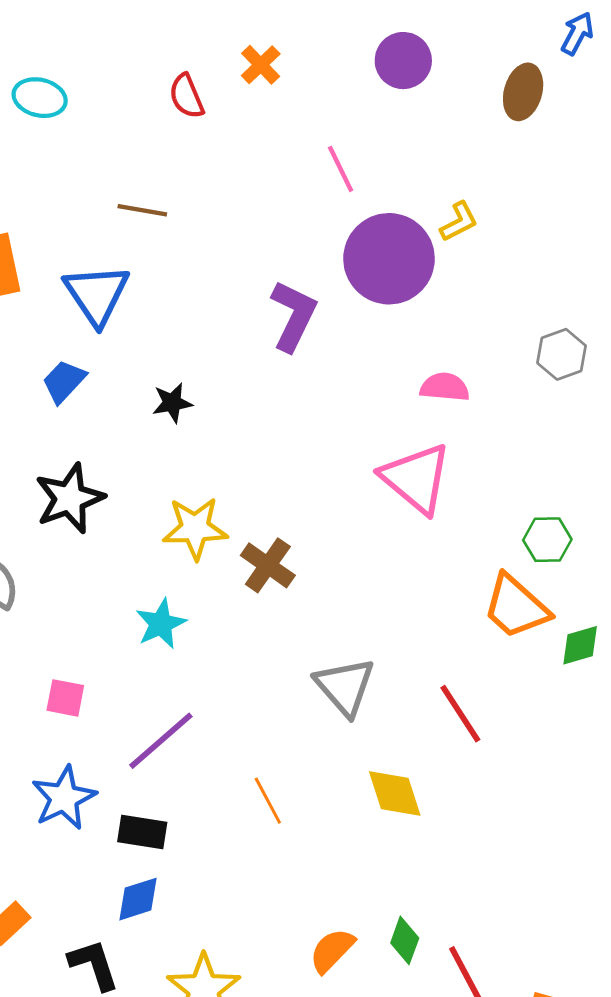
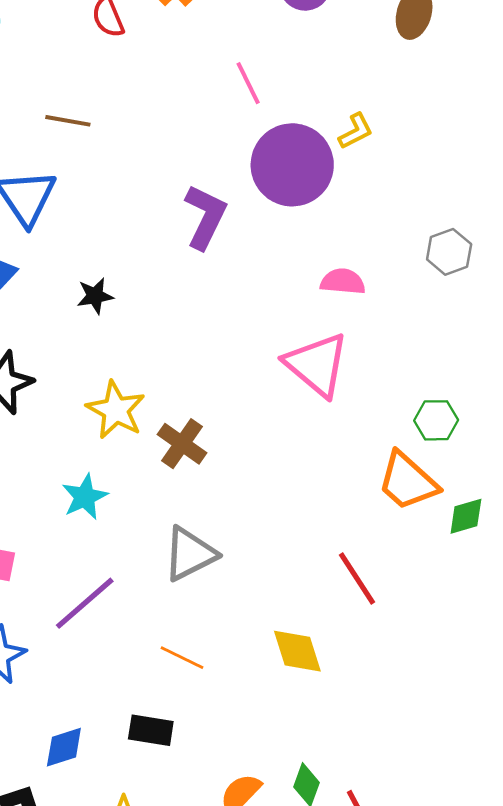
yellow star: (195, 528) -> (116, 410), turned 30
gray triangle: (345, 687) -> (190, 554), moved, turned 44
orange line: (268, 801) -> (182, 658), turned -36
black rectangle: (142, 832) -> (151, 730), moved

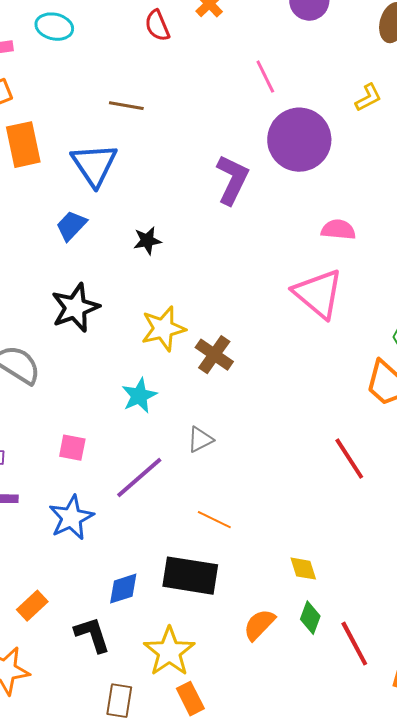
yellow L-shape: (356, 131) -> (368, 98), moved
yellow star: (116, 410) -> (163, 329), turned 30
gray triangle: (190, 554) -> (200, 440), moved, size x0.6
yellow diamond: (297, 651) -> (303, 569), moved, size x0.7
black rectangle: (151, 730) -> (190, 576), size x1.6

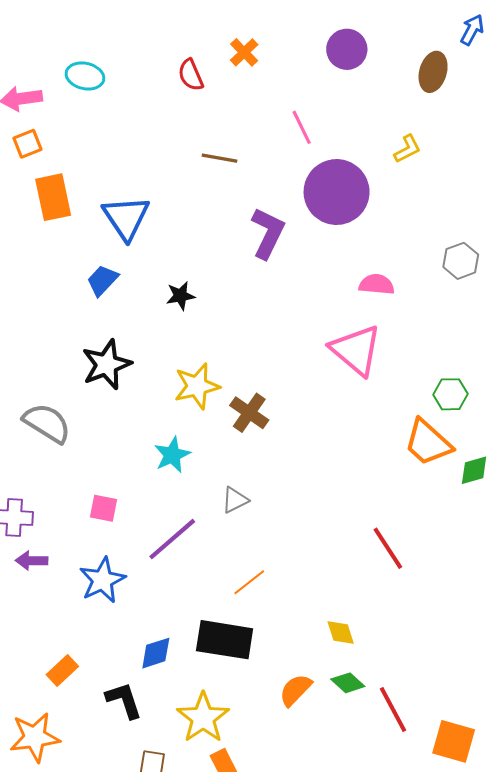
brown line: (126, 106) -> (219, 158), moved
red line: (349, 459) -> (388, 548), moved
orange line: (214, 520) -> (249, 582), turned -64
green diamond: (310, 618) -> (348, 683), turned -68

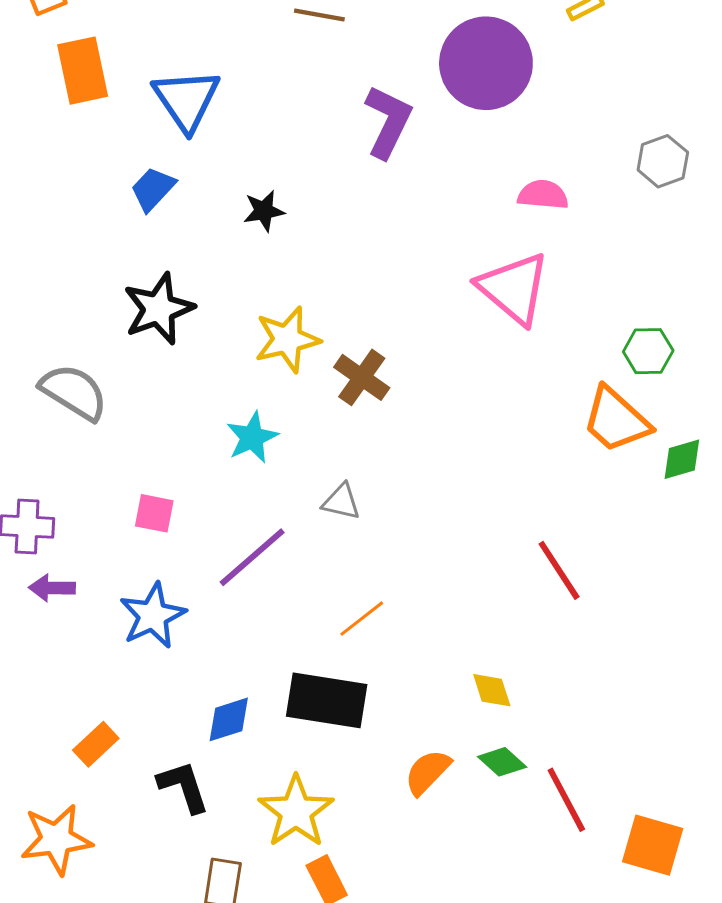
gray triangle: (235, 500) -> (341, 502), turned 40

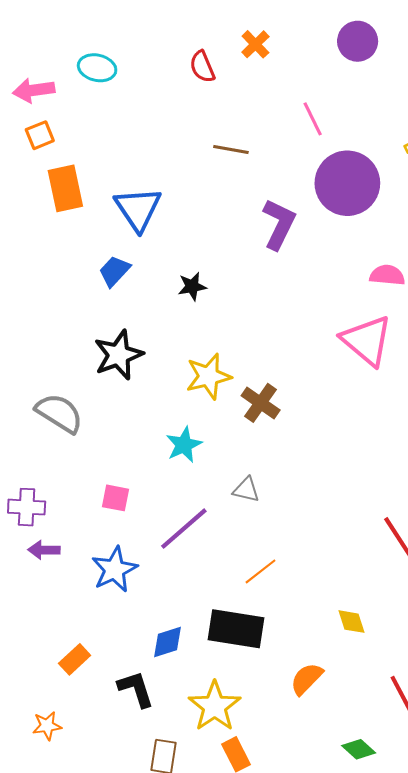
green diamond: (502, 762) -> (359, 749), moved
orange star: (56, 839) -> (47, 726), size x0.6

